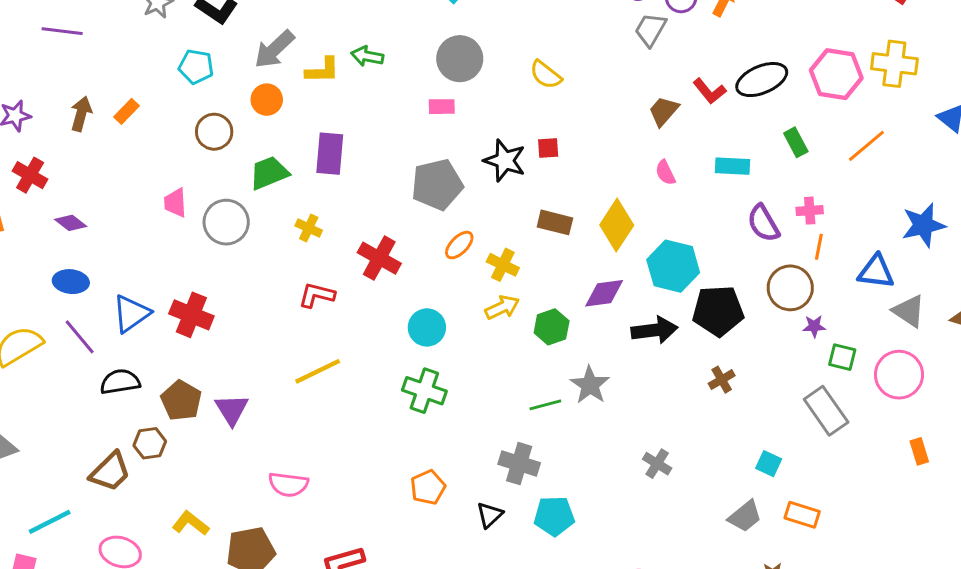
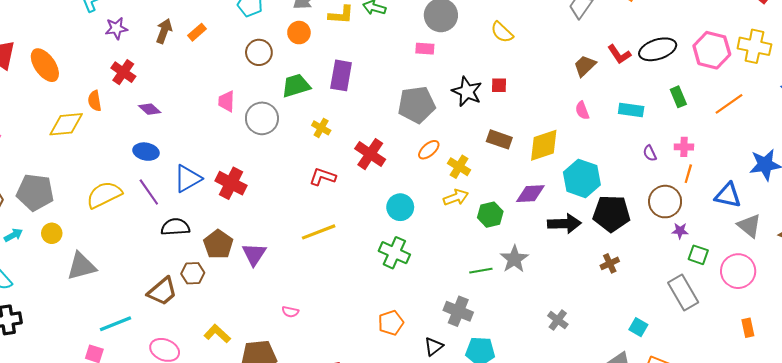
purple semicircle: (763, 223) -> (650, 153), size x0.6
yellow diamond: (617, 225) -> (544, 145), turned 33
pink semicircle: (288, 484) -> (290, 312), size x0.6

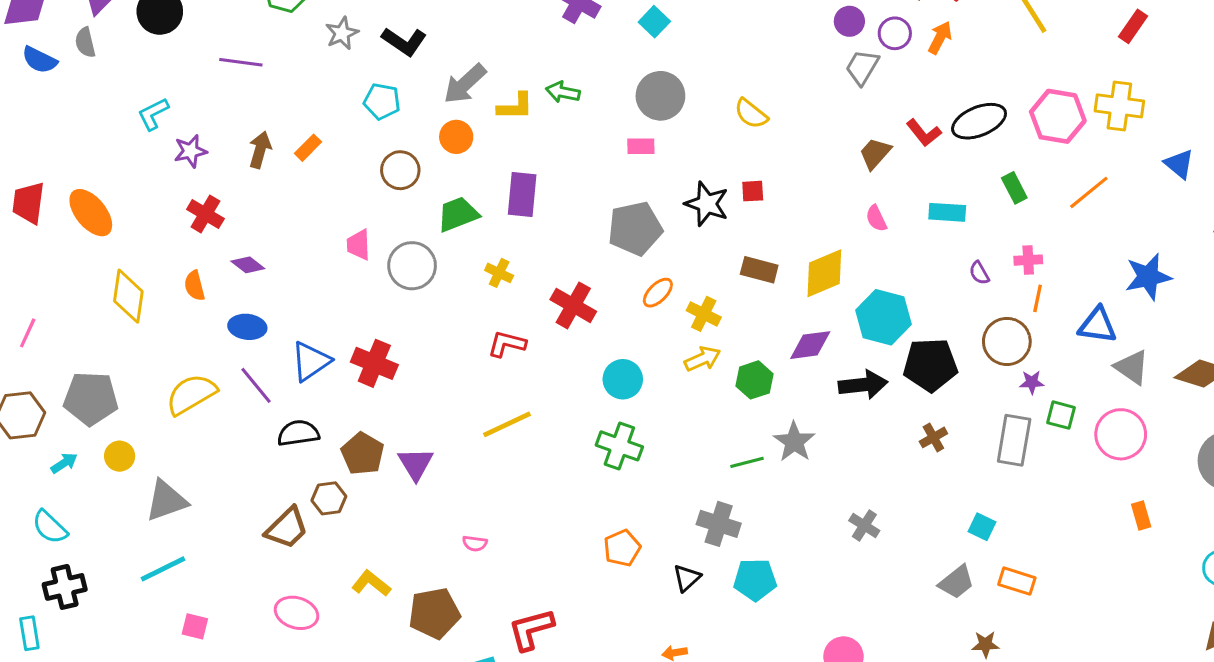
orange semicircle: (95, 101) -> (195, 286), moved
yellow diamond: (66, 124) -> (128, 296), turned -72
gray rectangle: (683, 293) -> (1014, 440), moved, turned 44
cyan line: (116, 324) -> (163, 569), moved

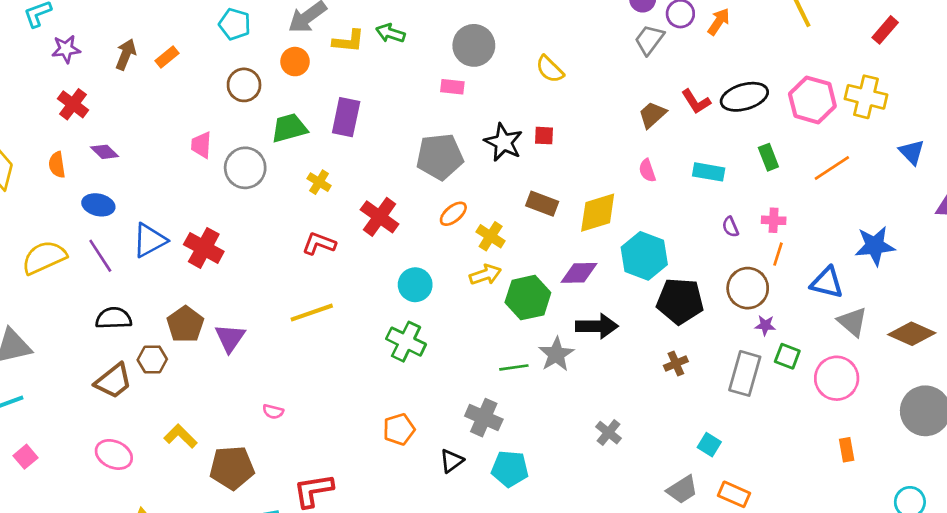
green hexagon: (754, 380) -> (528, 298), size x1.4
black arrow: (863, 385) -> (597, 326), moved
black semicircle: (298, 433) -> (114, 318), moved
pink square: (195, 626) -> (26, 457), turned 30

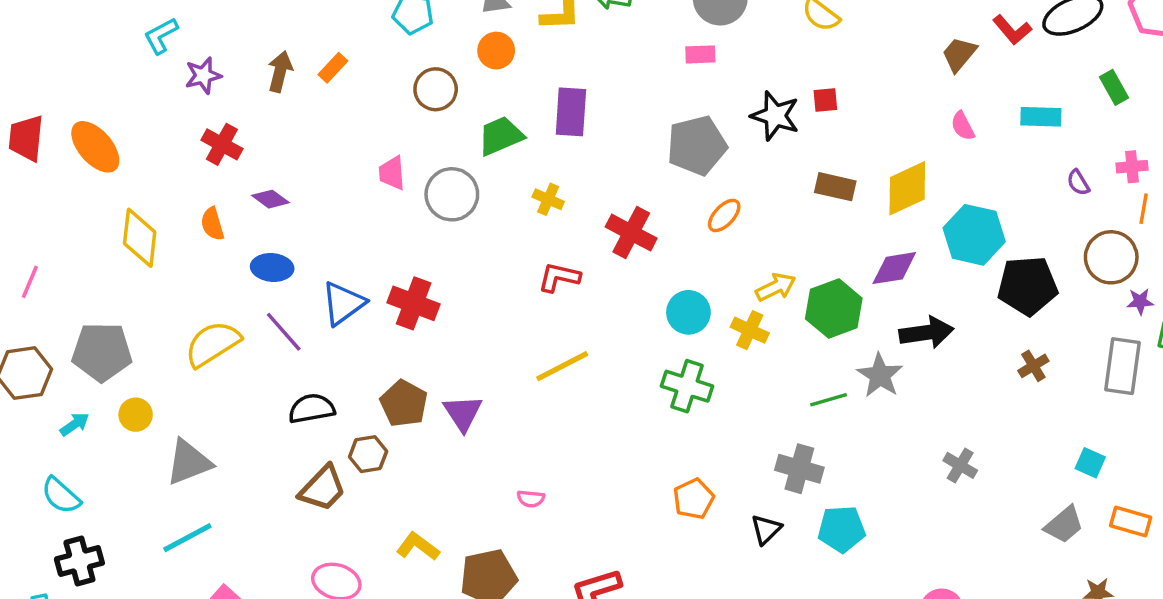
yellow cross: (491, 236) -> (750, 330), moved

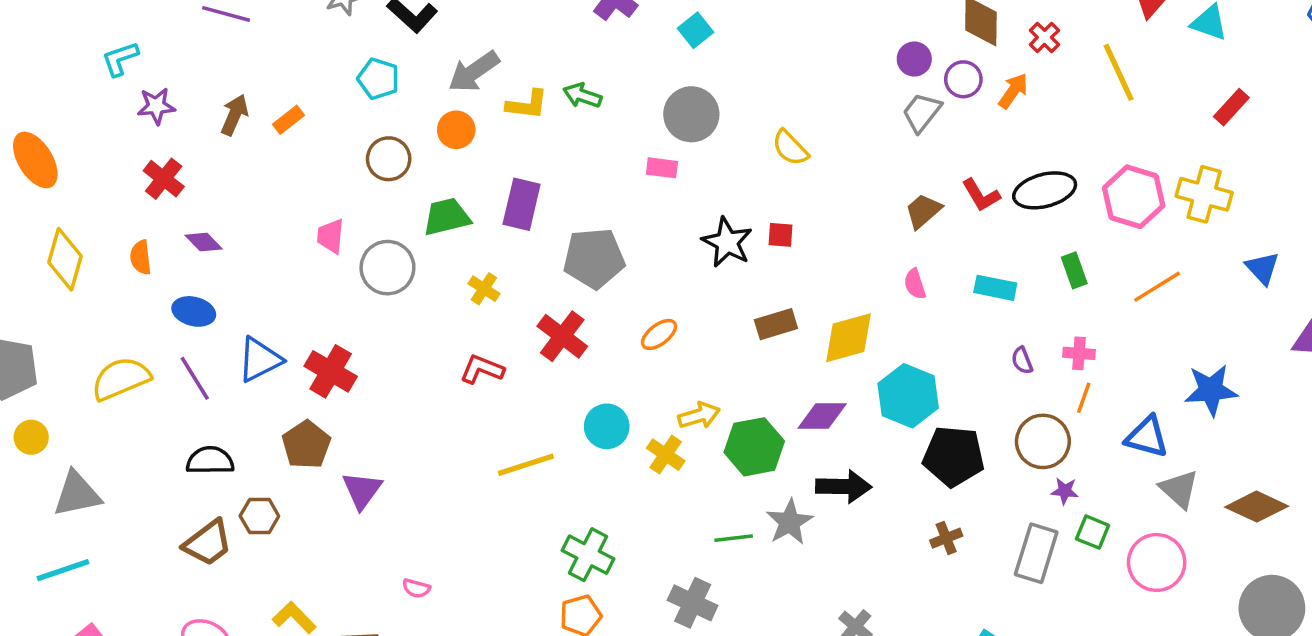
gray pentagon: (697, 145) -> (594, 258), moved
brown rectangle: (835, 187) -> (776, 324), turned -39
yellow line: (562, 366) -> (526, 465), moved
green cross: (687, 386) -> (588, 555), moved
brown pentagon: (404, 404) -> (306, 445), moved

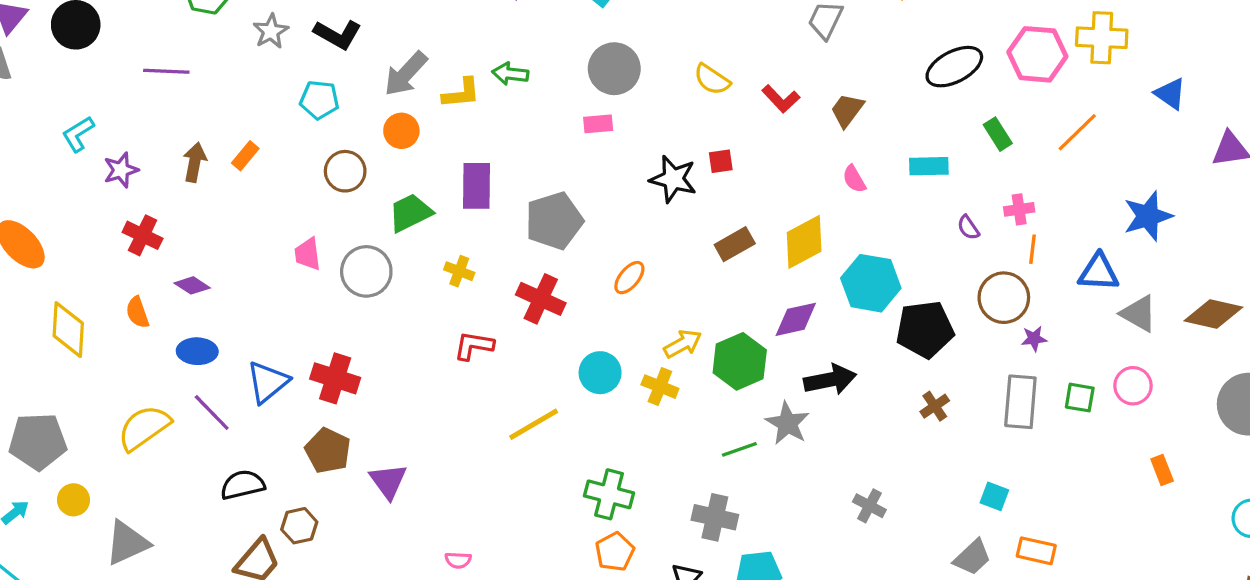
red L-shape: (981, 195) -> (781, 99), moved
green square: (1093, 532) -> (1080, 398), moved
pink circle: (1157, 562) -> (1133, 386), size x0.7

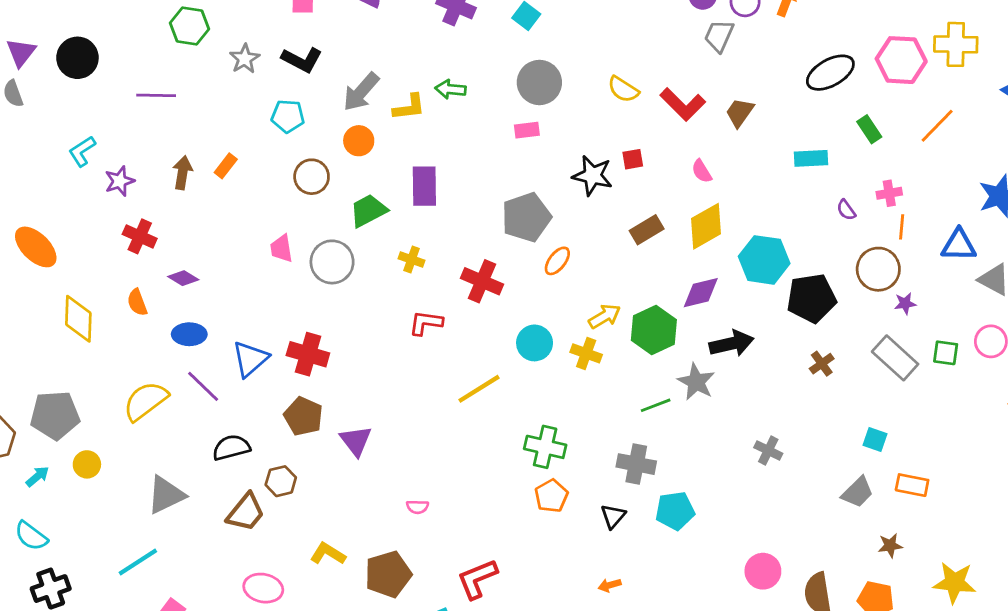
red L-shape: (781, 99) -> (683, 104), size x1.4
pink semicircle: (854, 179) -> (702, 171), moved
gray pentagon: (554, 221) -> (526, 217), moved
gray rectangle: (1020, 402) -> (895, 358), turned -51
gray triangle: (127, 543) -> (166, 495), moved

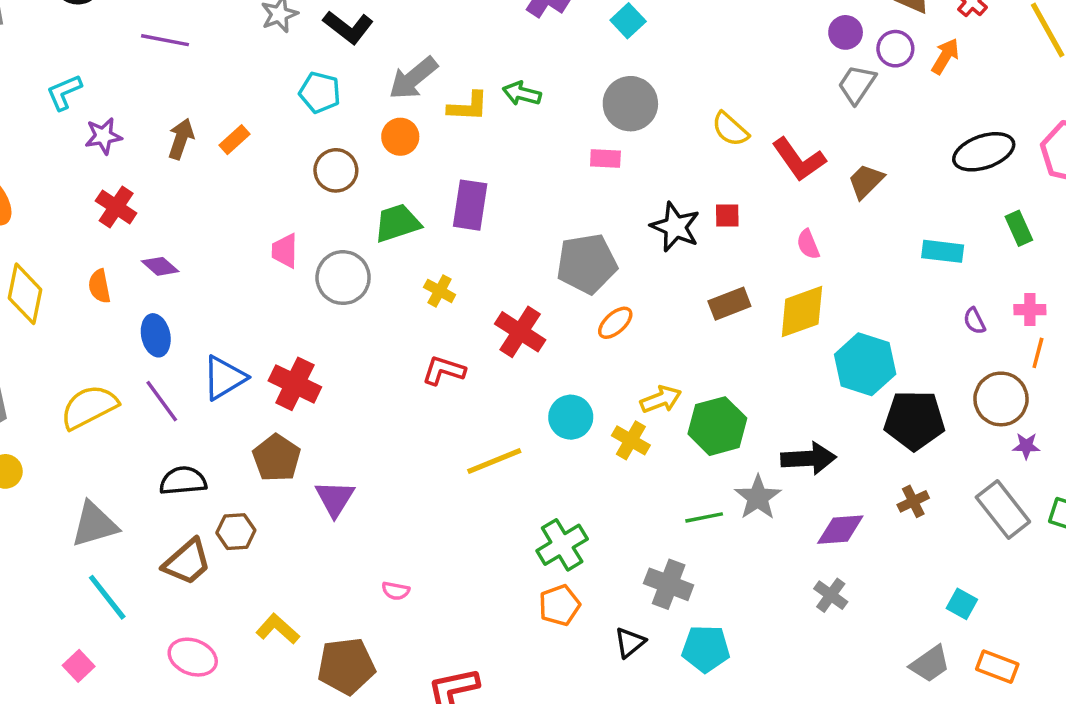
purple diamond: (701, 293) -> (840, 530), moved
blue ellipse: (189, 334) -> (156, 335), turned 68
green cross: (545, 447) -> (562, 545), turned 36
cyan line: (138, 562) -> (107, 597), moved, turned 75

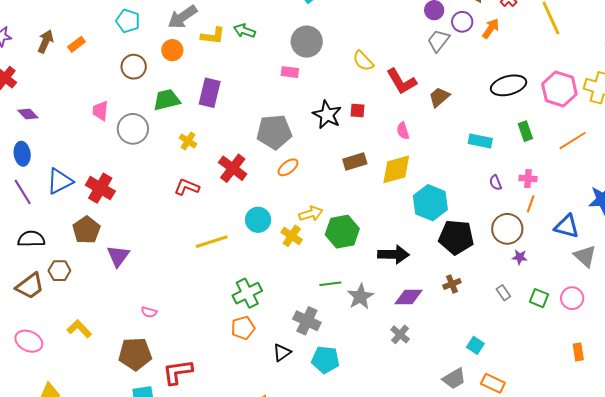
gray star: (758, 497) -> (360, 297), moved
gray rectangle: (1003, 510) -> (503, 293), size x0.5
brown pentagon: (346, 666) -> (135, 354), moved

